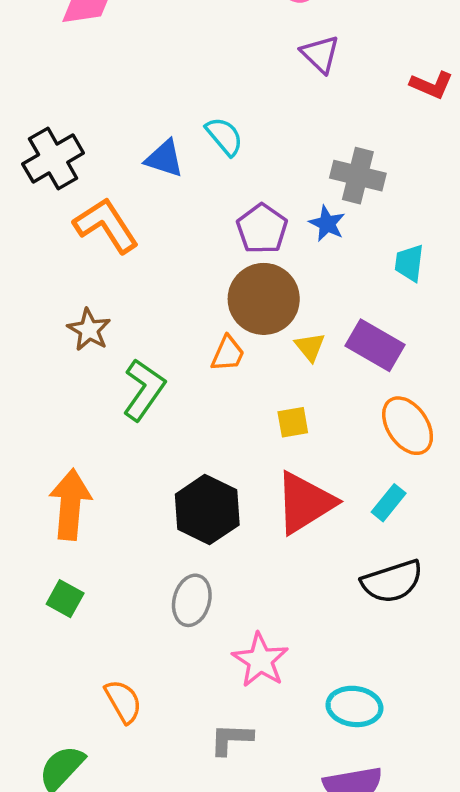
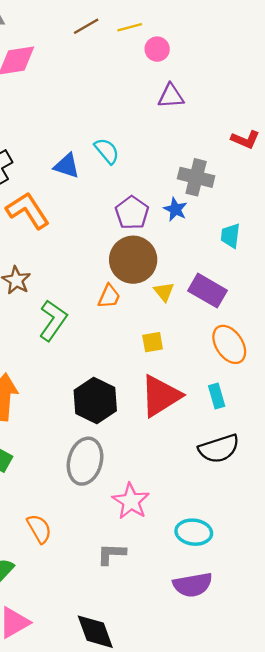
purple triangle: (320, 54) -> (171, 96), turned -48
red L-shape: (432, 85) -> (245, 140), moved
cyan rectangle: (389, 503) -> (217, 396), turned -55
gray ellipse: (192, 600) -> (85, 461), size x1.4

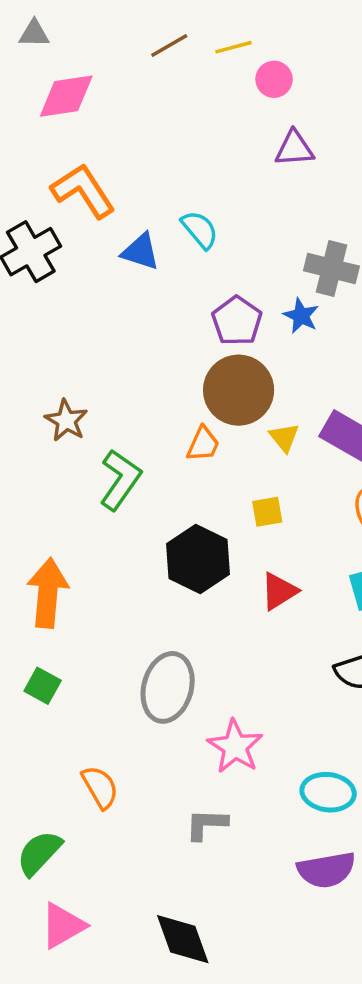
orange L-shape: (28, 210) -> (83, 191), moved
red triangle: (161, 396) -> (279, 591), size x0.6
black hexagon: (95, 400) -> (198, 559), moved

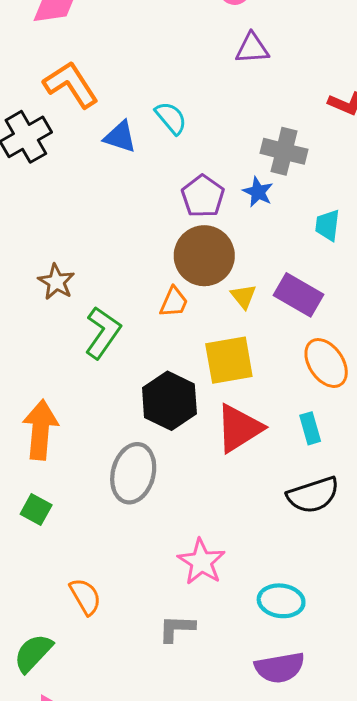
yellow square: (267, 512) -> (229, 360), size x1.8
red triangle: (279, 591) -> (239, 428), size x1.5
gray ellipse: (168, 687) -> (133, 473), moved

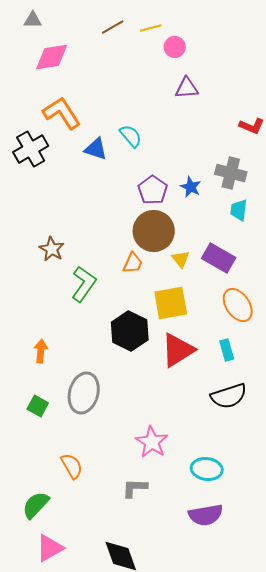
gray cross: (284, 151) -> (231, 173), moved
orange arrow: (40, 430) -> (41, 351), size x0.6
gray ellipse: (133, 473) -> (84, 393), moved

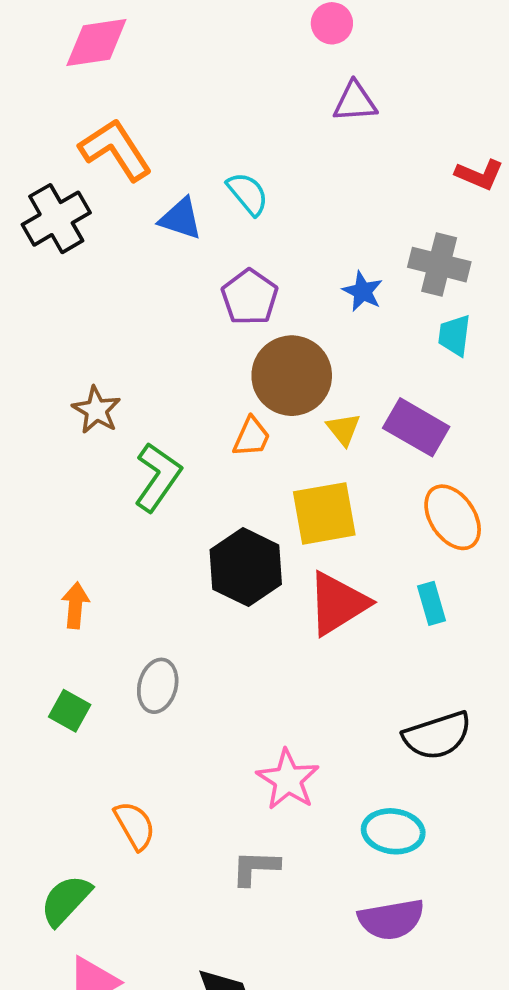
purple pentagon: (153, 190) -> (250, 297), moved
gray ellipse: (84, 393) -> (158, 686), size x0.7
black semicircle: (229, 396) -> (437, 736), moved

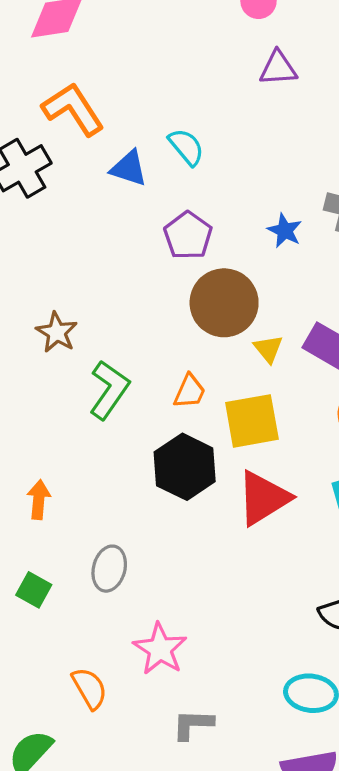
orange trapezoid: (252, 437) -> (190, 391), moved
pink star: (288, 780) -> (160, 649), moved

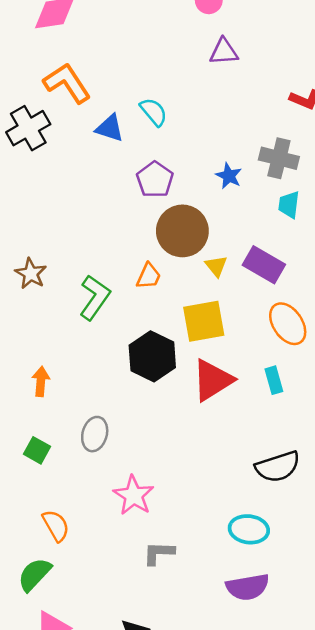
brown star: (57, 332) -> (31, 274), moved
orange trapezoid: (190, 391) -> (149, 276), moved
orange semicircle: (90, 688) -> (56, 526), moved

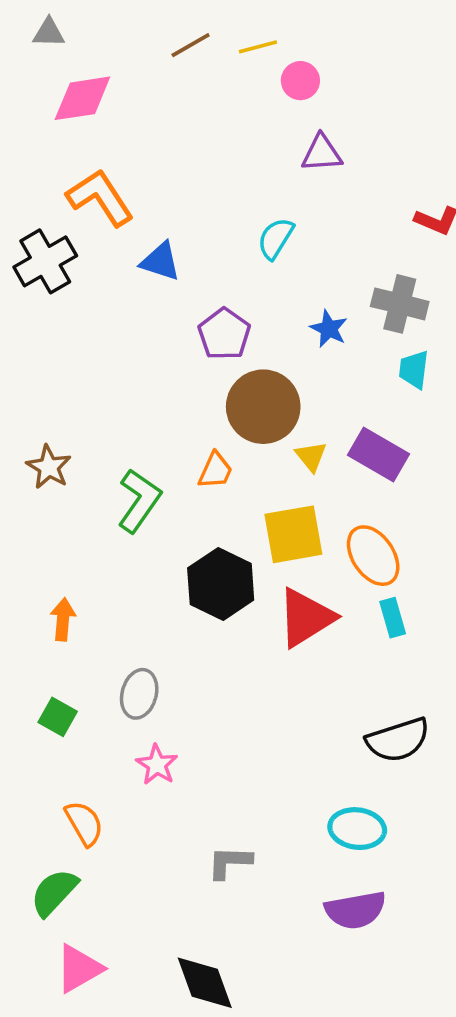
cyan semicircle: (154, 112) -> (276, 238), moved, turned -108
orange ellipse: (288, 324) -> (373, 556), moved
pink star: (134, 495) -> (157, 765), moved, size x0.7

